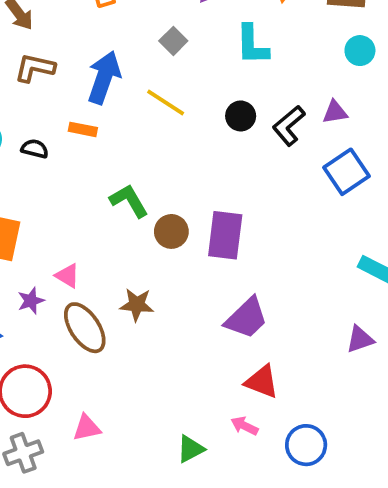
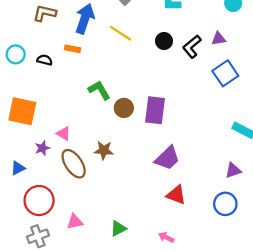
pink arrow: (244, 426) -> (166, 237), moved
blue circle: (306, 445) -> (225, 204), moved
green triangle: (191, 449) -> (118, 228), moved

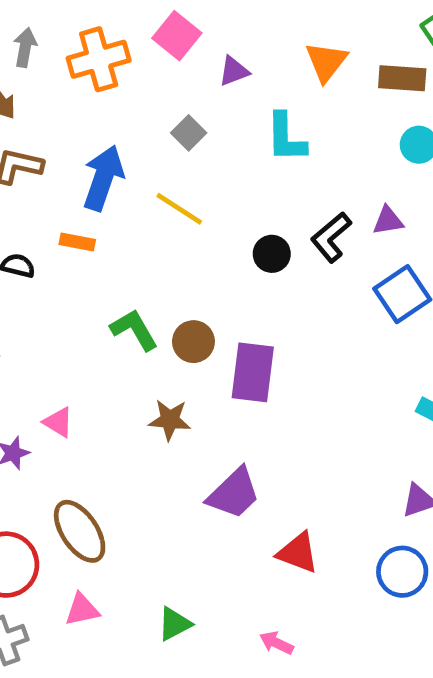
black circle: (164, 41) -> (272, 254), moved
brown circle: (124, 108) -> (193, 342), moved
brown star: (104, 150) -> (170, 420), moved
purple trapezoid: (167, 158) -> (234, 493), moved
brown ellipse: (74, 164) -> (80, 531), moved

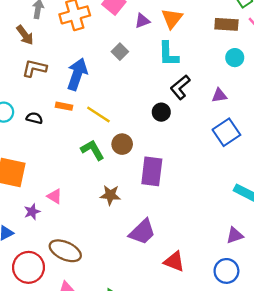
orange triangle: (326, 62) -> (172, 18), moved
yellow line: (179, 209) -> (98, 114), moved
black L-shape: (331, 237) -> (180, 87), moved
brown circle: (193, 342) -> (122, 144), moved
brown ellipse: (80, 531) -> (65, 251), turned -32

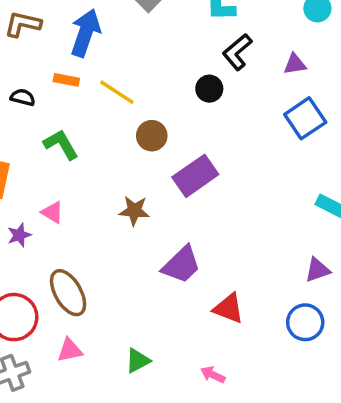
green L-shape: (93, 150) -> (61, 144), moved
purple rectangle: (152, 171) -> (195, 176), turned 48
brown ellipse: (65, 251) -> (68, 293), turned 36

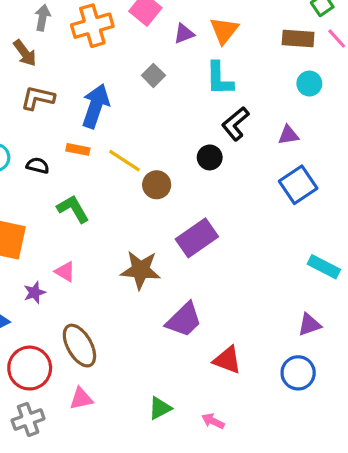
brown circle: (152, 136) -> (157, 185), moved
brown star: (134, 211) -> (141, 270), size x1.4
green triangle: (138, 361) -> (160, 408), moved

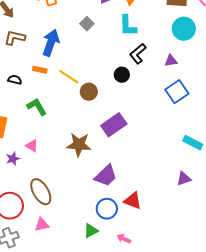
cyan circle: (309, 84) -> (184, 29), size x1.5
blue circle: (298, 373) -> (107, 209), moved

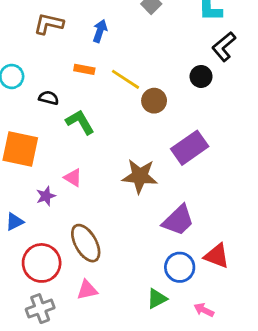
blue arrow: (51, 43) -> (100, 31), size x0.6
black semicircle: (15, 80) -> (49, 98), moved

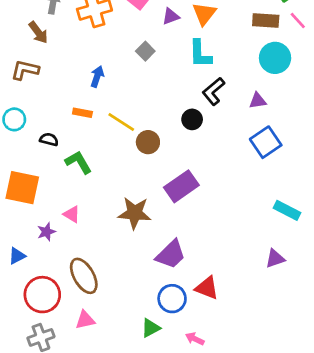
brown L-shape: (49, 24) -> (25, 70), moved

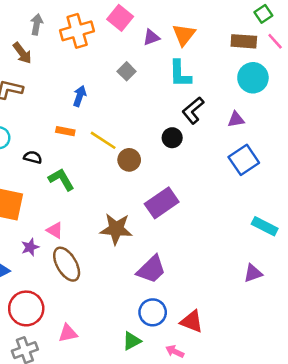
brown ellipse: (84, 276) -> (67, 264), moved
red triangle: (207, 288) -> (192, 321), moved

